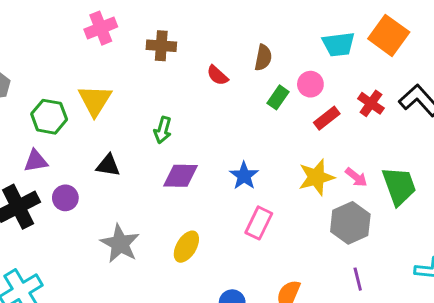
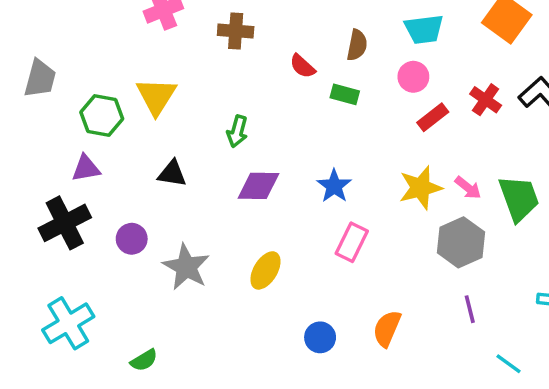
cyan trapezoid: (339, 44) -> (424, 29), moved
green rectangle: (278, 97) -> (345, 94), moved, turned 70
purple circle: (65, 198) -> (132, 239), moved

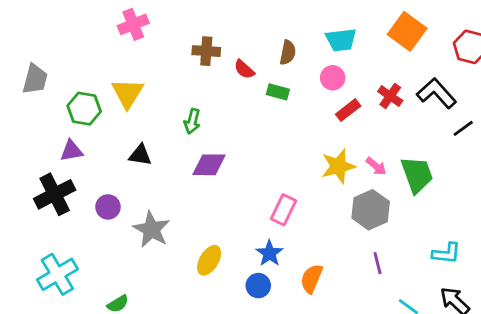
brown cross: (236, 31) -> (206, 51), moved
blue star: (334, 186) -> (269, 253), moved
yellow ellipse: (265, 270) -> (209, 260), moved

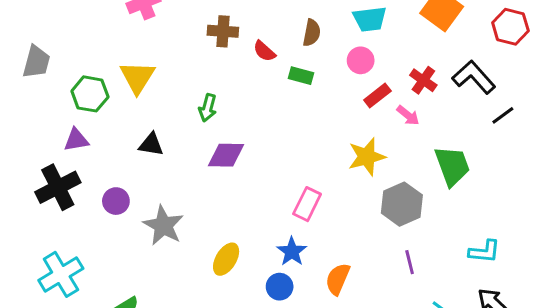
pink arrow: (376, 166) -> (408, 115), moved

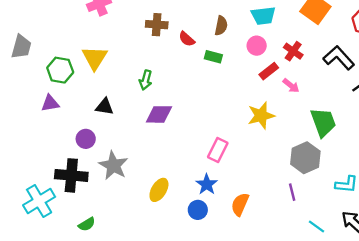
red cross: (423, 80) -> (293, 51), moved
black cross: (58, 187) -> (71, 175), moved, turned 32
purple circle: (116, 201) -> (86, 139), moved
gray hexagon: (402, 204) -> (305, 158), moved

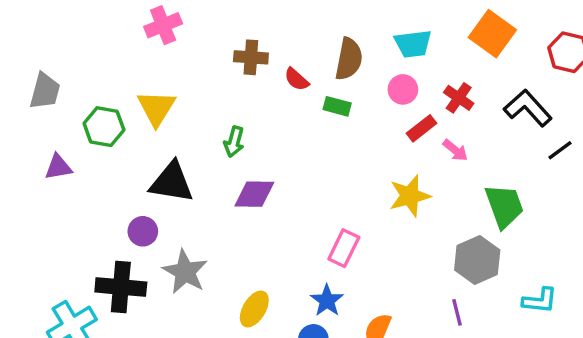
brown semicircle: (221, 26) -> (349, 59), size x1.4
purple triangle: (50, 103) -> (58, 167), moved
black triangle: (105, 107) -> (172, 182), size x1.6

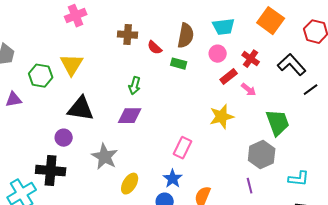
green arrow: (234, 142) -> (135, 86), moved
gray star: (185, 272) -> (105, 157), moved

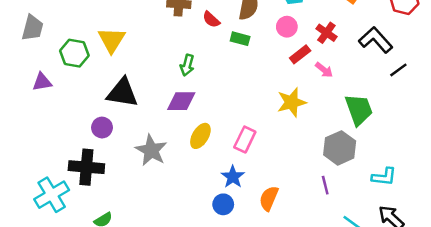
yellow ellipse: (130, 184) -> (200, 136), moved

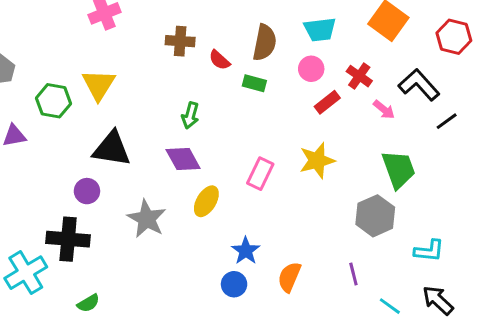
pink arrow: (324, 70) -> (384, 110), moved
purple diamond: (181, 101) -> (183, 159), turned 60
pink rectangle: (245, 140) -> (260, 174), moved
purple line: (325, 185) -> (353, 274), moved

